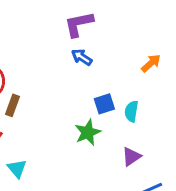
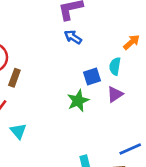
cyan semicircle: (131, 111) -> (115, 66), moved
purple triangle: (131, 156) -> (115, 94), moved

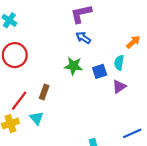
brown rectangle: (14, 78) -> (44, 92), moved
green star: (78, 101) -> (73, 66), moved, turned 30

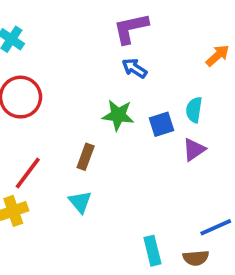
orange arrow: (133, 42) -> (218, 56), moved
brown rectangle: (44, 92) -> (86, 157), moved
cyan triangle: (36, 118) -> (80, 202), moved

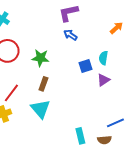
green star: (118, 115) -> (40, 58), moved
cyan triangle: (80, 202) -> (40, 109), size x1.5

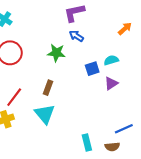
green star: (40, 58) -> (56, 53), moved
cyan semicircle: (103, 58) -> (111, 60), turned 64

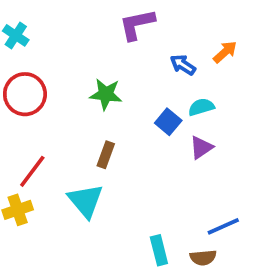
blue arrow: (76, 36) -> (183, 65), moved
blue square: (92, 69) -> (168, 122), turned -32
brown rectangle: (48, 88) -> (106, 155), moved

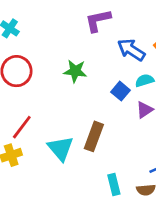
blue arrow: (183, 65) -> (131, 50), size x1.5
brown rectangle: (106, 155) -> (94, 136), moved, size x1.5

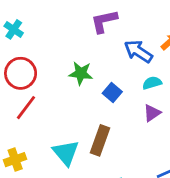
blue square: (121, 91) -> (112, 92), moved
red line: (22, 127) -> (26, 108), moved

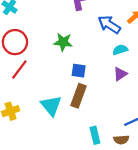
blue square: (112, 92) -> (79, 71), moved, turned -32

